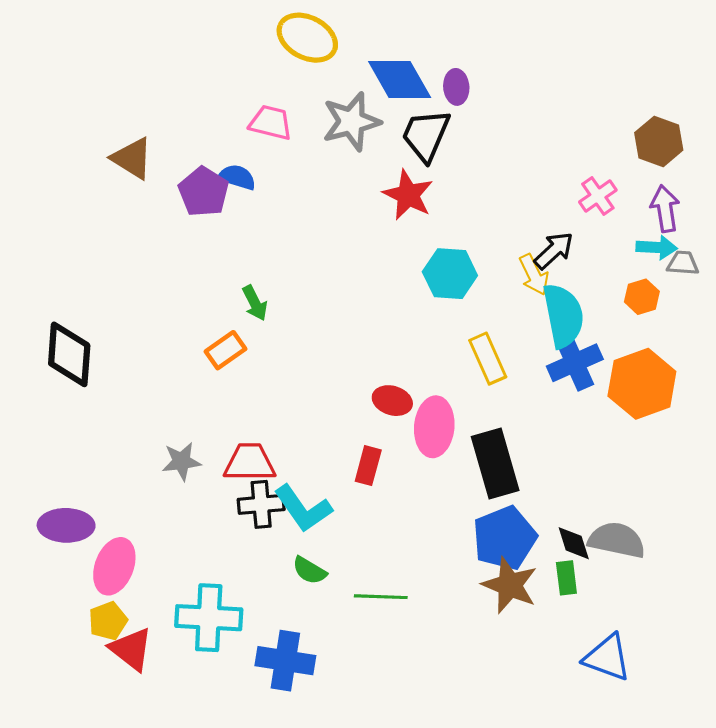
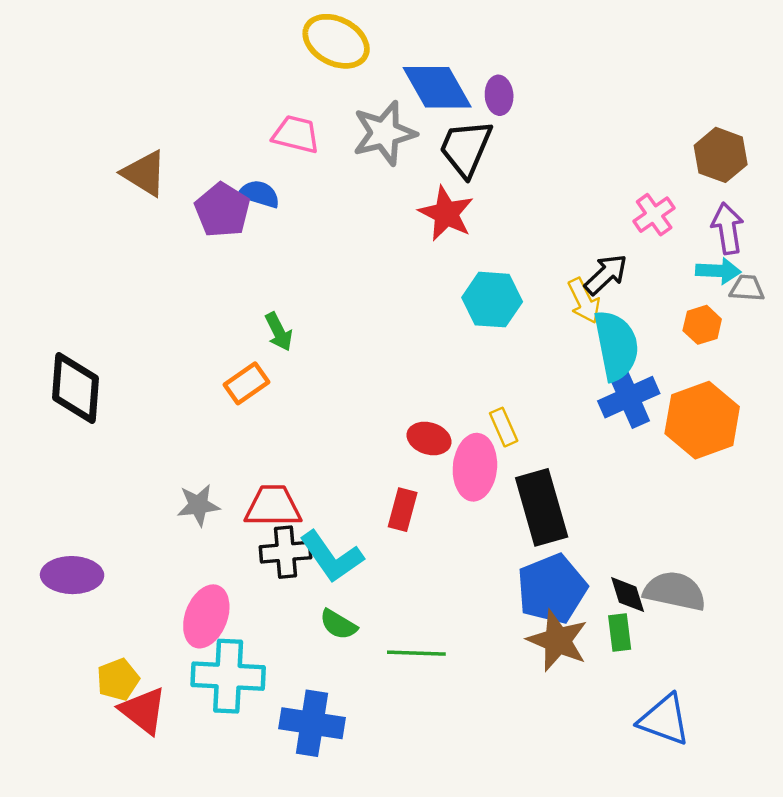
yellow rectangle: (488, 359) -> (504, 427), moved, size x0.7
pink ellipse: (114, 566) -> (206, 616), moved

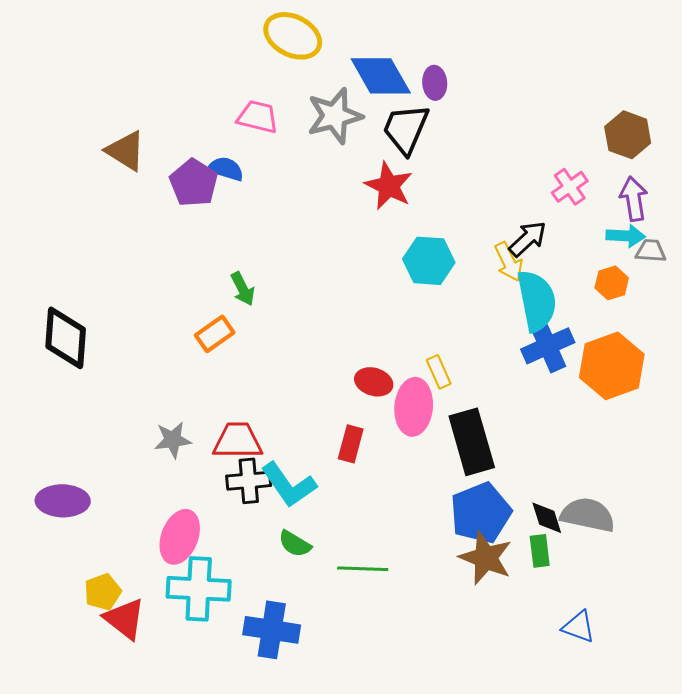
blue triangle: (664, 720) -> (579, 627), size x0.7

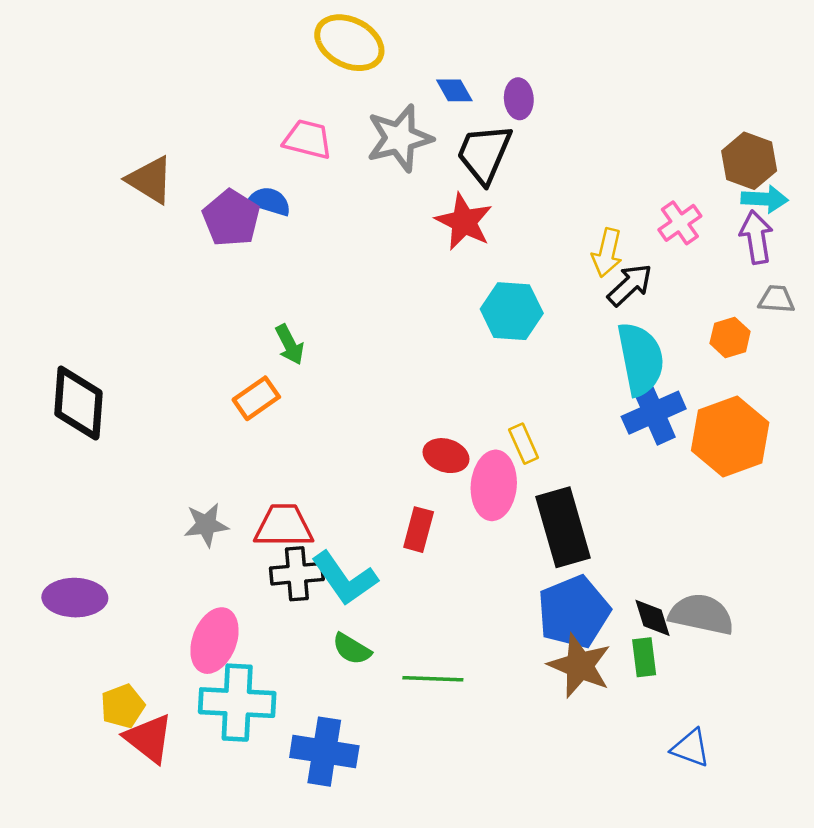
blue diamond: (381, 76) -> (454, 90), size x0.5
cyan arrow: (626, 236) -> (765, 199), moved
yellow arrow: (509, 262) -> (607, 253), moved, turned 39

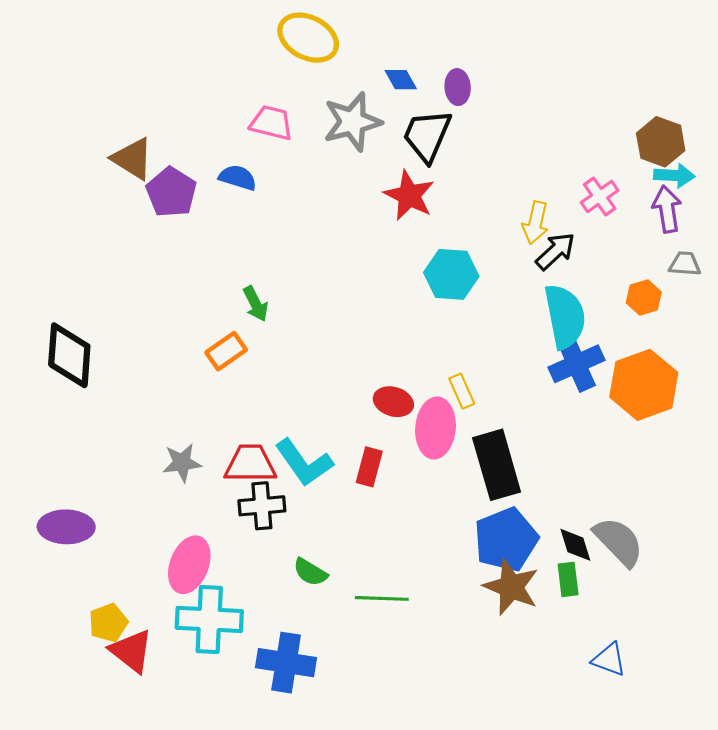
purple pentagon: (231, 218) -> (171, 192), moved
cyan L-shape: (345, 578) -> (304, 463), moved
gray semicircle: (701, 614) -> (619, 542), turned 34

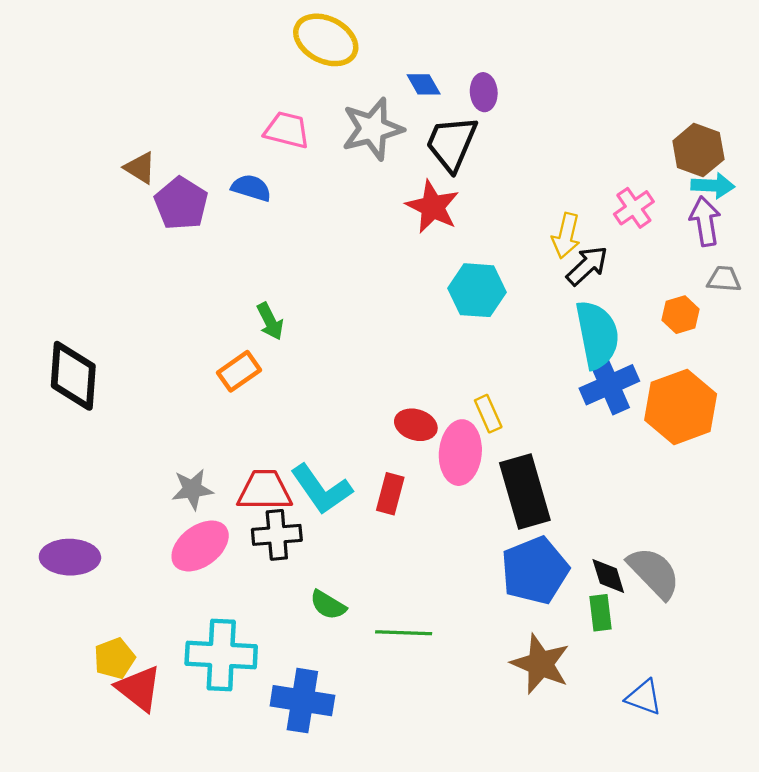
brown triangle: (132, 159) -> (140, 168), size x0.7
pink ellipse: (189, 565) -> (200, 546), moved, turned 32
brown star: (511, 587) -> (540, 664), moved

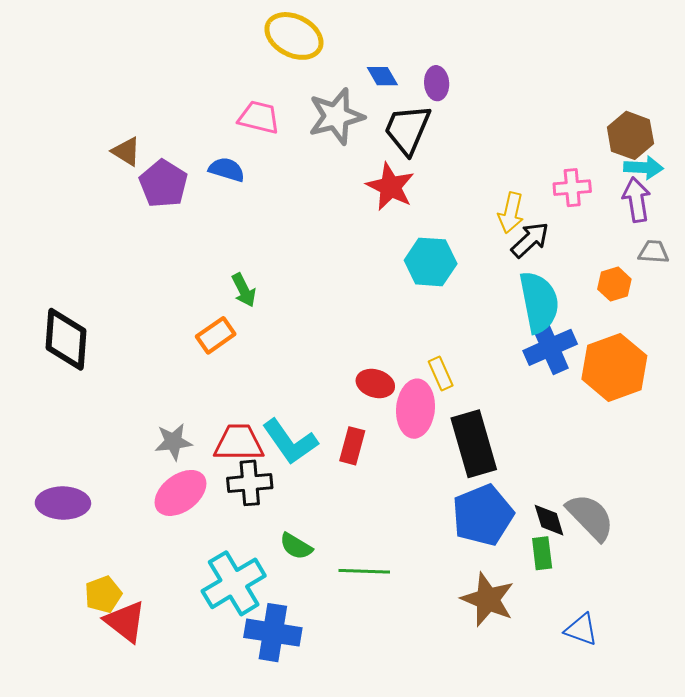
pink cross: (634, 208) -> (572, 188), turned 30
cyan cross: (221, 655) -> (234, 583), moved, turned -34

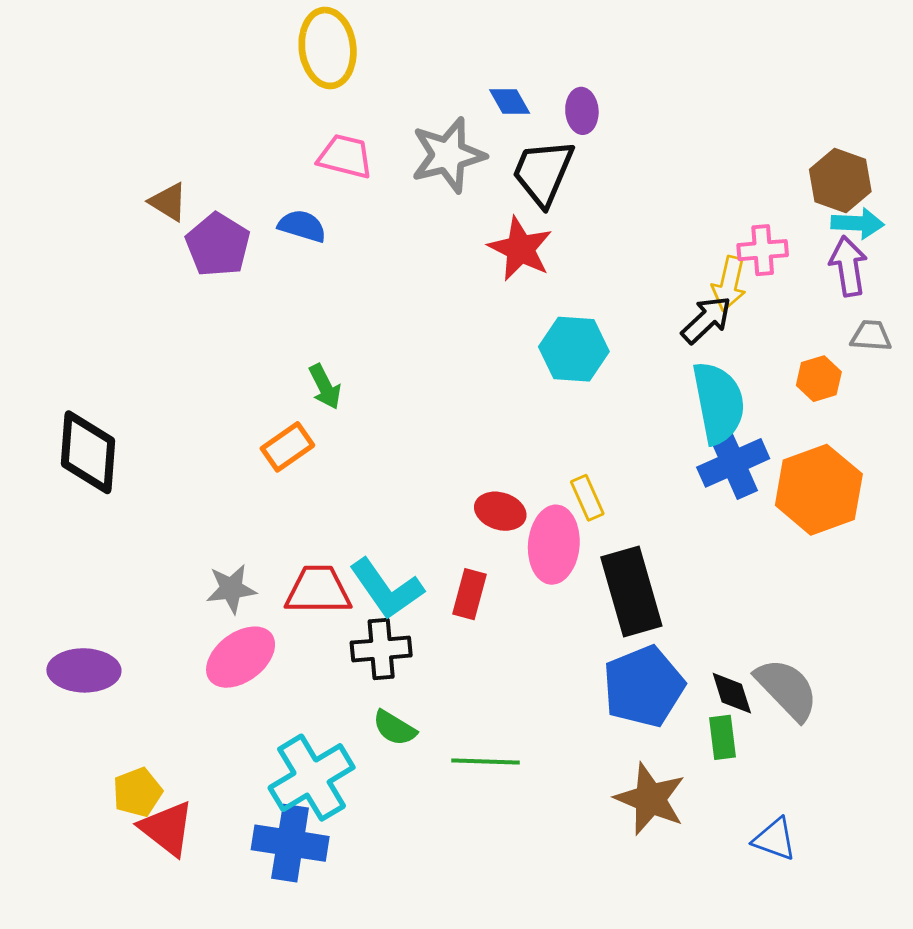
yellow ellipse: (294, 36) -> (328, 48), moved, turned 56
yellow arrow: (511, 213) -> (729, 284), moved
black cross: (250, 483) -> (381, 649), moved
blue cross: (273, 633) -> (290, 843), moved

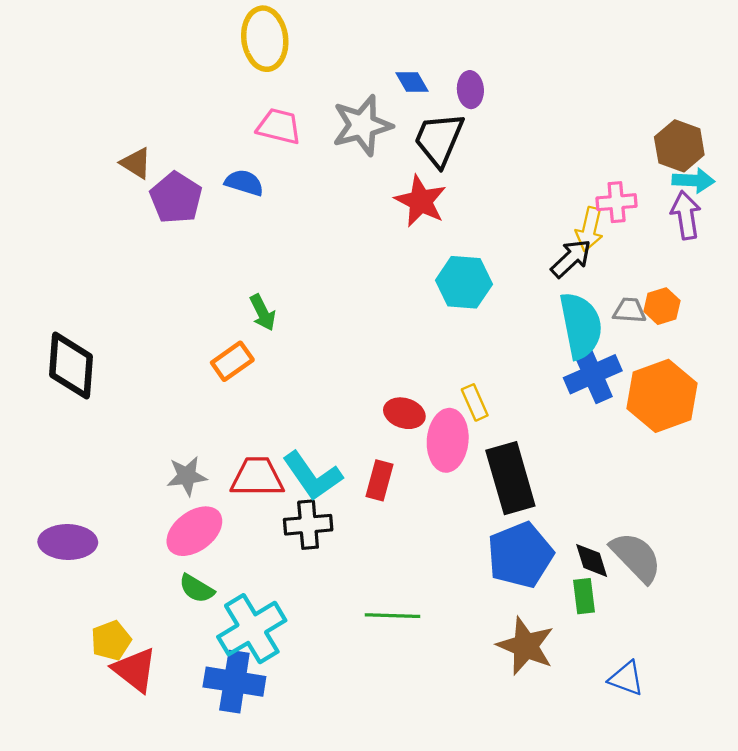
gray trapezoid: (871, 336) -> (630, 310), moved
green semicircle: (395, 728) -> (197, 589), moved

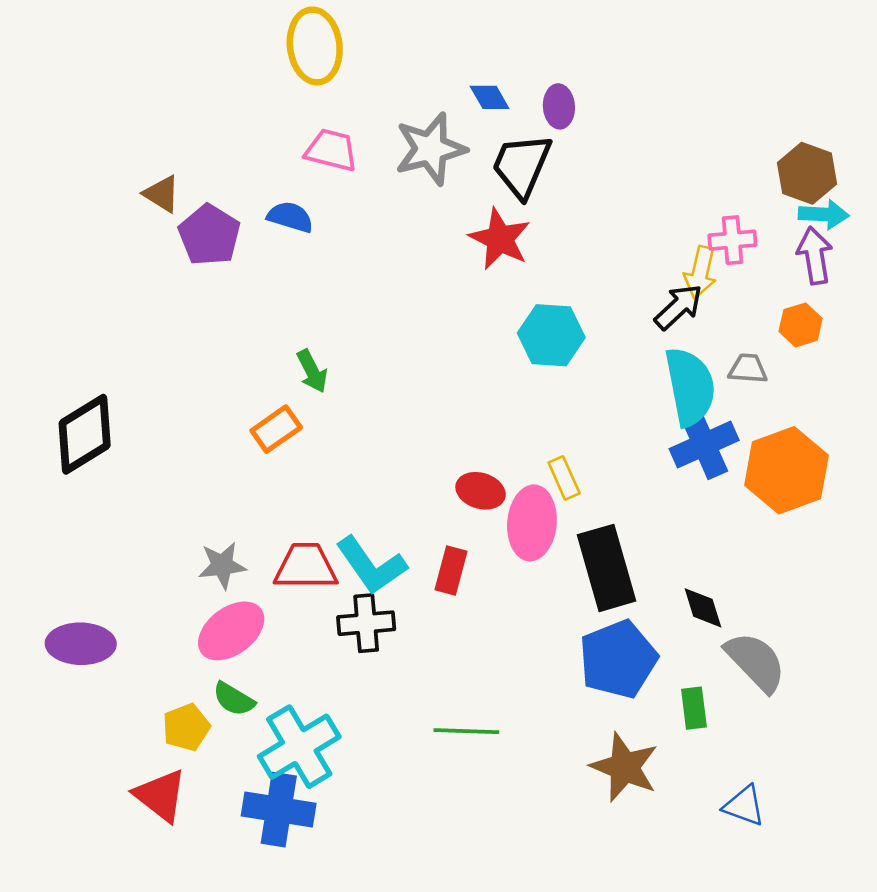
orange hexagon: (662, 306) -> (801, 325), moved
black diamond: (71, 366) -> (85, 434), turned 54
black diamond: (592, 560) -> (703, 608), moved
yellow pentagon: (111, 641) -> (186, 727), moved

